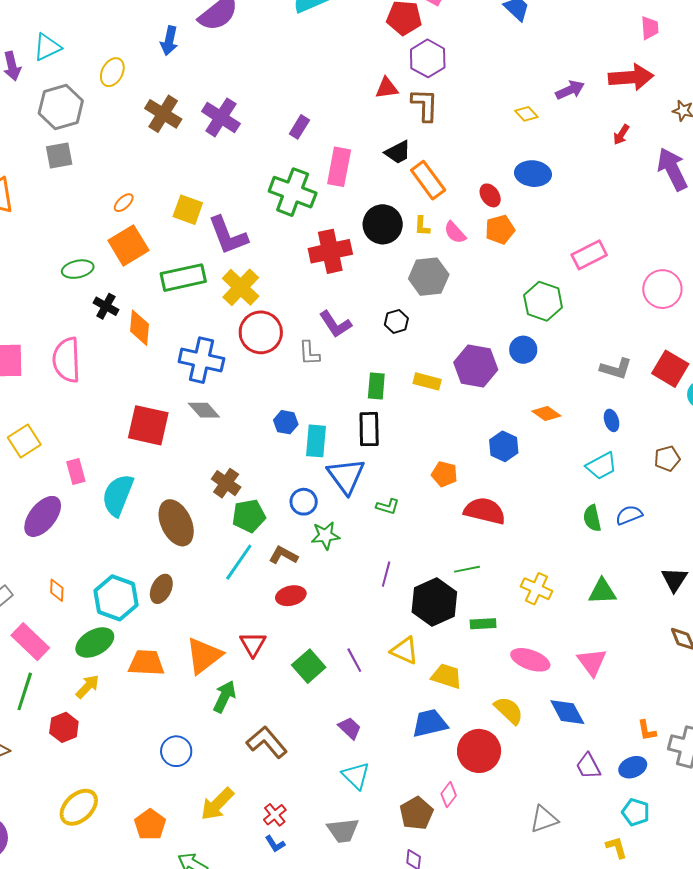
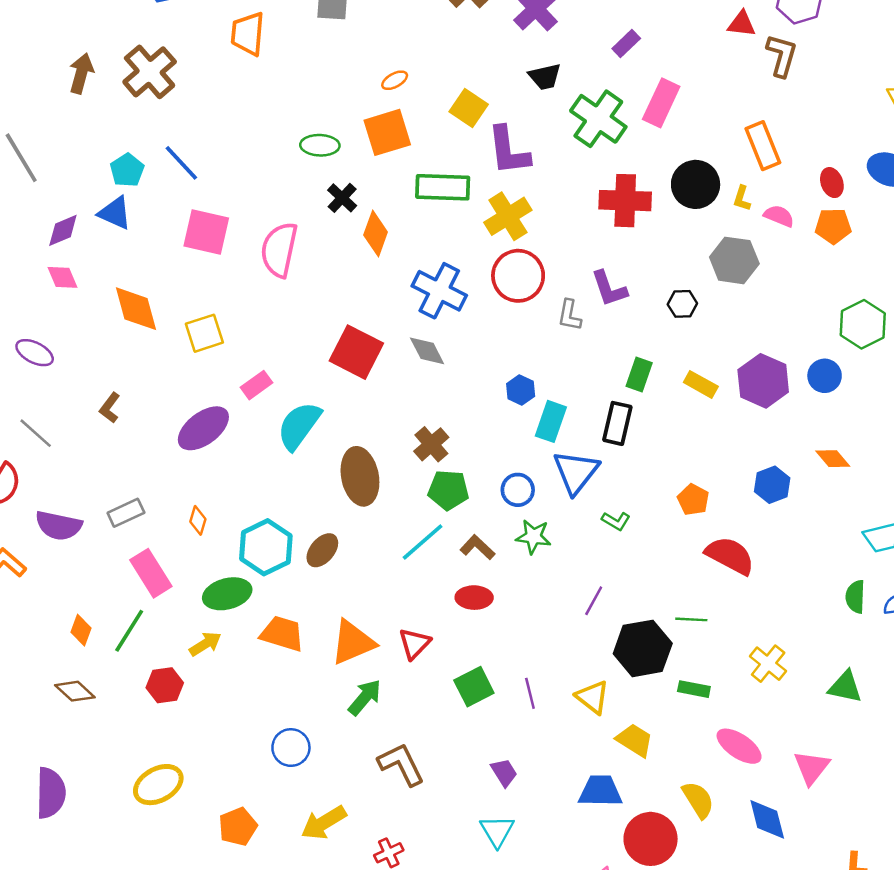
black trapezoid: (398, 152) -> (545, 77), moved
pink semicircle: (455, 232) -> (779, 216), turned 140
pink rectangle: (76, 472) -> (256, 385), turned 55

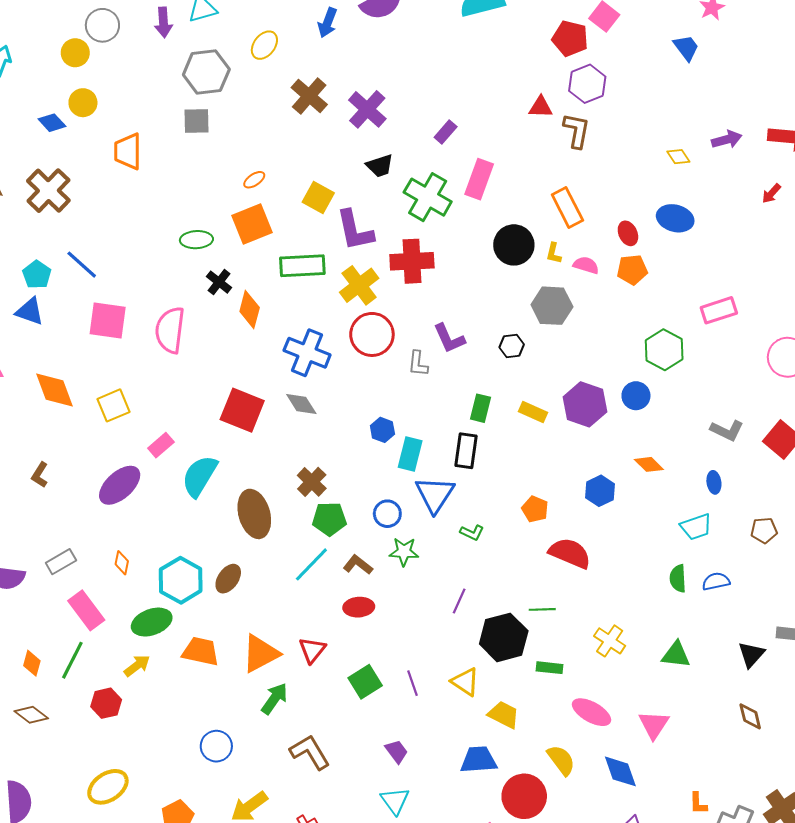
red cross: (625, 201) -> (412, 261), moved

